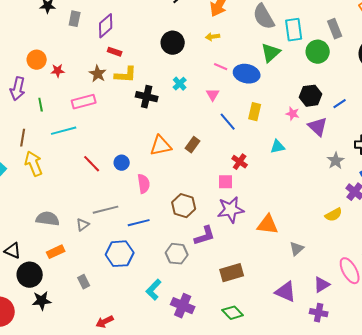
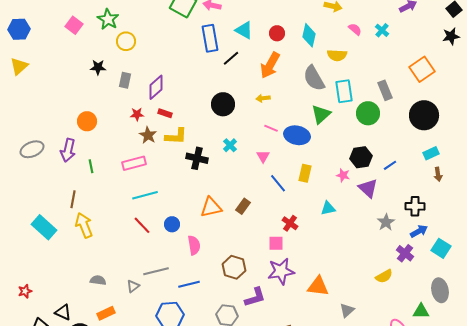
red star: (58, 71) -> (137, 114), moved
cyan line: (64, 131) -> (145, 195), moved
gray semicircle: (48, 219) -> (98, 280), size x0.7

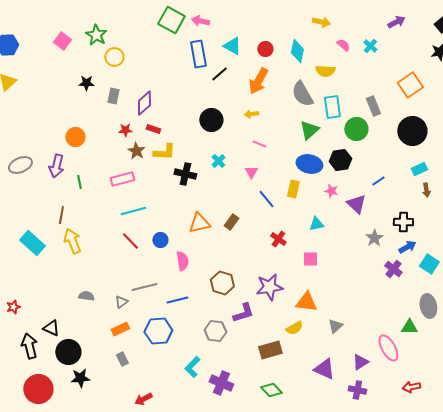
blue ellipse: (297, 135) -> (309, 164), moved
black hexagon: (361, 157) -> (340, 160), moved
pink square: (276, 243) -> (310, 259), moved
yellow semicircle: (384, 276) -> (294, 328), moved
orange rectangle: (106, 313) -> (120, 329), moved

